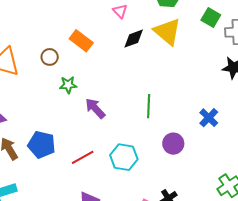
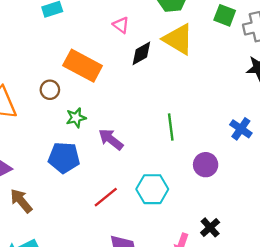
orange rectangle: (81, 41) -> (83, 66), size x1.4
blue pentagon: (42, 145) -> (64, 158), moved

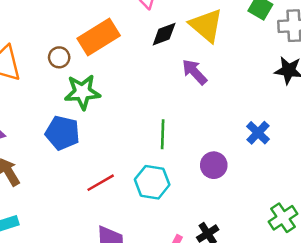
orange rectangle: (83, 66) -> (99, 37), turned -69
green star: (76, 118) -> (82, 92), size x1.6
green line: (171, 127) -> (163, 134), moved
purple arrow: (111, 139) -> (194, 72), moved

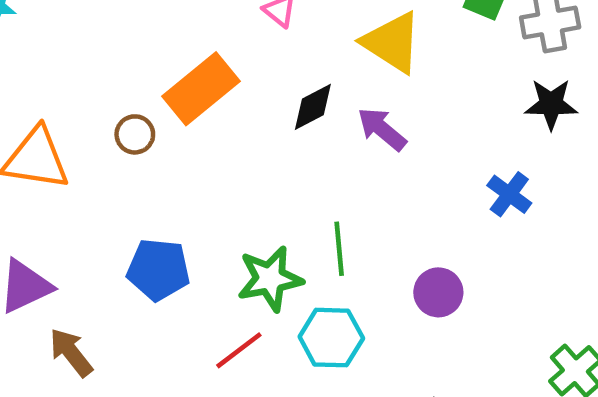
black diamond: (164, 34) -> (313, 107), moved
green star: (82, 92) -> (270, 279), moved
blue cross: (258, 133) -> (509, 194), moved

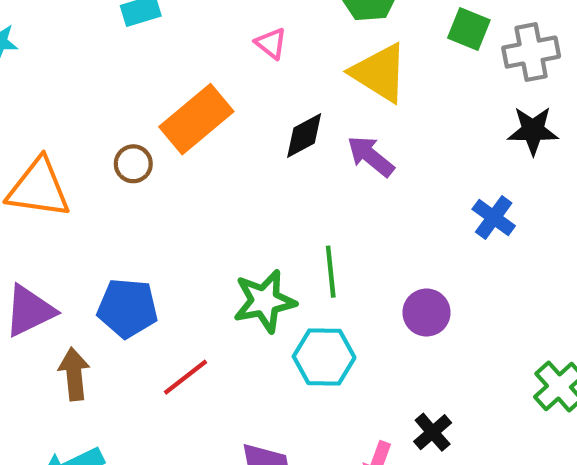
blue pentagon: (158, 270) -> (127, 308), moved
red line: (239, 350) -> (186, 377), moved
brown arrow: (71, 353) -> (74, 374), turned 33

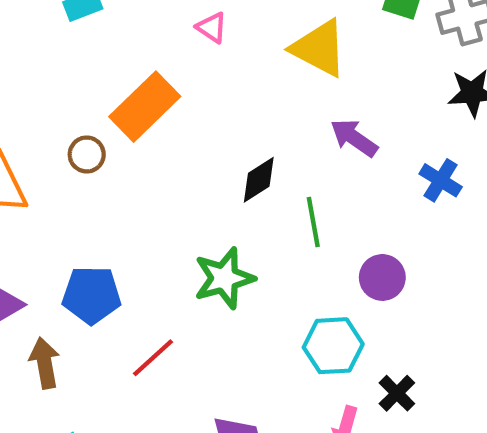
black diamond: (304, 136) -> (259, 180), moved
purple arrow: (371, 156) -> (354, 138), moved
green line: (331, 272) -> (313, 222), moved
cyan hexagon: (324, 357) -> (333, 346), moved

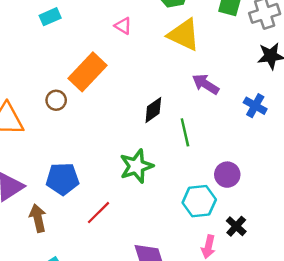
purple circle: (382, 277) -> (227, 175), moved

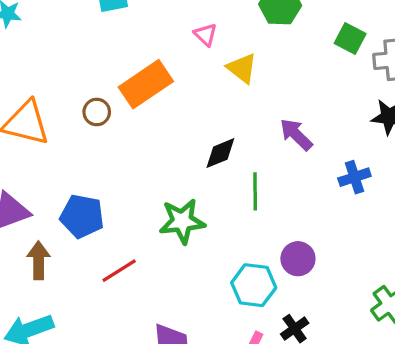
yellow triangle: (184, 35) -> (242, 68), moved, size x0.7
blue cross: (255, 106) -> (354, 177), turned 30

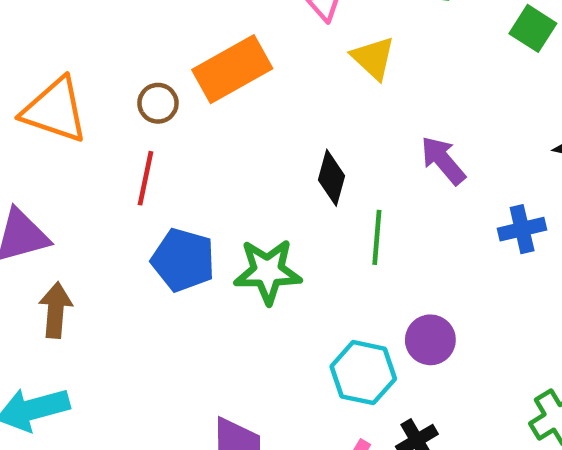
black diamond: (220, 153) -> (331, 178), turned -57
blue pentagon: (82, 216) -> (183, 260), moved
red line: (119, 271) -> (146, 178), moved, turned -51

